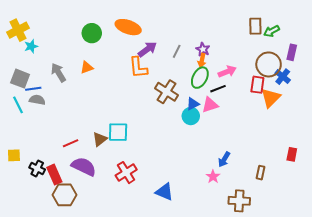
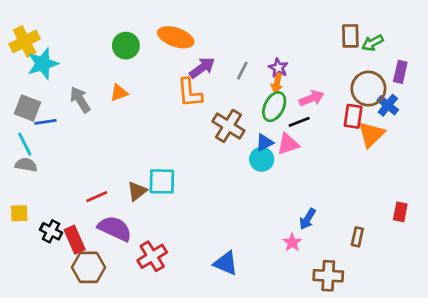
cyan star: (31, 46) -> (43, 64), size x1.6
gray semicircle: (37, 100) -> (26, 165), moved
red cross: (126, 173) -> (152, 256), moved

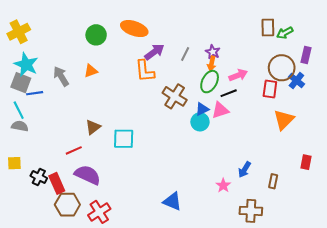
cyan star: (43, 64) -> (26, 65), moved, turned -30
orange triangle: (371, 134) -> (284, 120), moved
brown triangle: (137, 191) -> (93, 127), moved
blue arrow: (307, 219) -> (245, 170), moved
red cross: (152, 256) -> (99, 212), moved

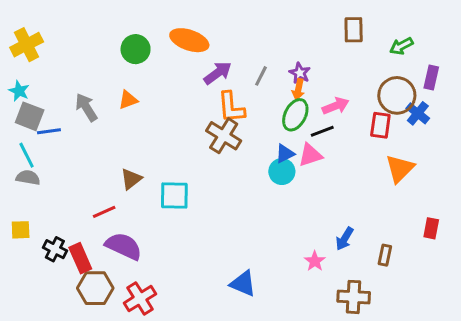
brown rectangle: (268, 27) -> (354, 30), moved
cyan star: (26, 65) -> (19, 91), moved, size x0.6
orange L-shape: (145, 71) -> (231, 107), moved
brown cross: (175, 96) -> (224, 136), moved

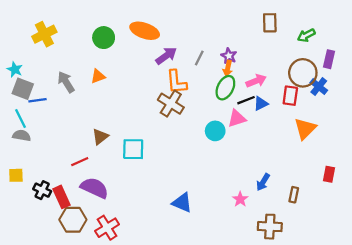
yellow cross: (27, 45) -> (44, 34), moved
blue triangle: (285, 154) -> (261, 104), moved
blue triangle: (243, 284) -> (182, 203), moved

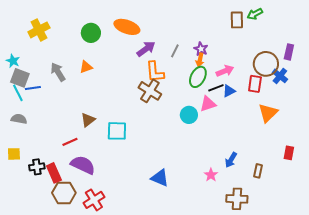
green arrow: (306, 35) -> (255, 14), moved
cyan line: (20, 118) -> (18, 93), moved
black cross: (42, 190) -> (37, 167), turned -35

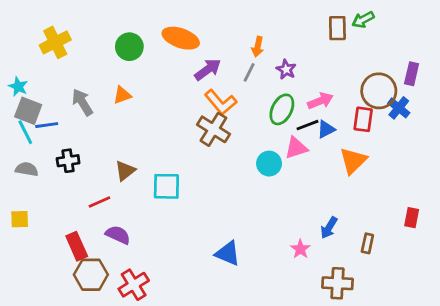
orange arrow: (200, 60) -> (258, 47), moved
orange L-shape: (155, 72) -> (221, 102), turned -35
orange triangle: (268, 113) -> (353, 161), moved
purple semicircle: (83, 165) -> (118, 235), size x0.7
black cross: (37, 167) -> (68, 161), moved

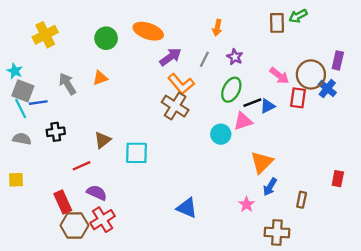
orange arrow: (258, 47) -> (217, 28), moved
pink arrow: (320, 101) -> (279, 76), moved, turned 60
orange triangle: (353, 161) -> (262, 162), moved
red cross: (134, 285) -> (103, 220), moved

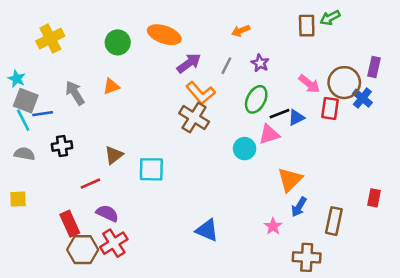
orange arrow: (217, 28) -> (241, 31), turned 56
brown rectangle: (302, 200) -> (334, 221), size x1.5

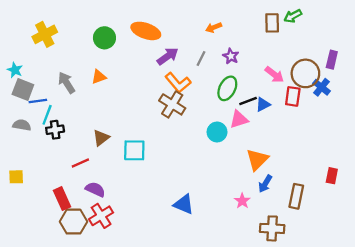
cyan line: (23, 120) -> (47, 115), moved, turned 48
gray semicircle: (24, 154) -> (22, 125), moved

